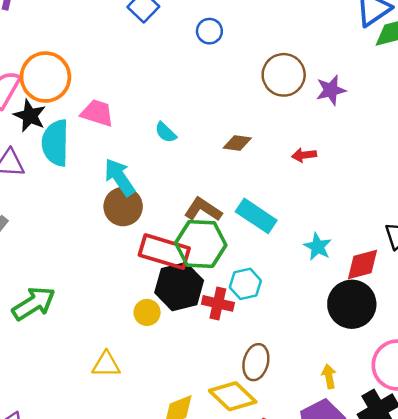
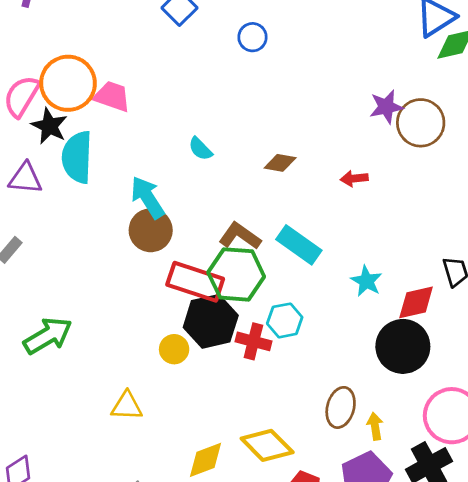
brown circle: (284, 75) -> (421, 123), moved
pink trapezoid: (97, 113) -> (112, 96), moved
brown ellipse: (256, 362) -> (341, 407), moved

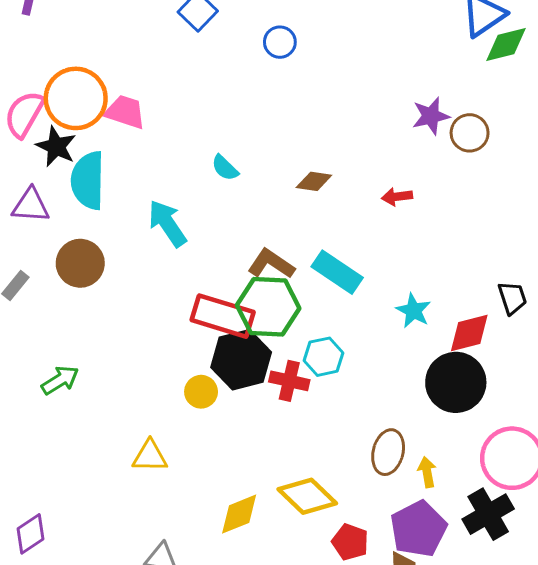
brown circle: (421, 123) -> (470, 133), size x0.7
brown circle: (151, 230) -> (80, 263), moved
green arrow: (48, 336) -> (60, 380), size x0.7

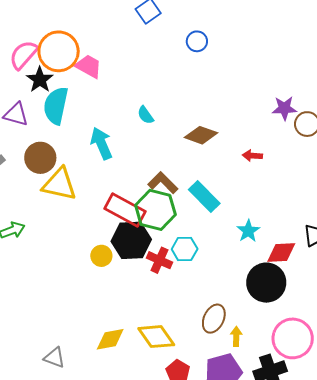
brown diamond: (314, 181) -> (201, 135), size x1.4
yellow triangle: (150, 456) -> (59, 184), moved, size x1.5

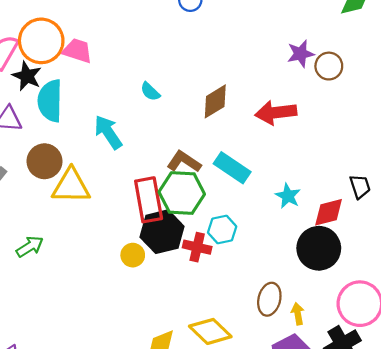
brown diamond: (201, 135) -> (215, 101), turned -40
red arrow: (252, 156) -> (276, 113), size x1.8
red rectangle: (125, 210) -> (149, 200), turned 63

